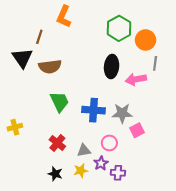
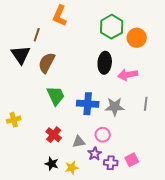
gray line: (155, 63) -> (146, 104), moved
brown semicircle: (50, 67) -> (47, 63), turned 125
pink square: (137, 130) -> (132, 160), moved
yellow star: (81, 171) -> (72, 168), moved

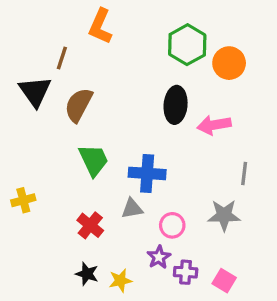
gray star: (115, 107) -> (224, 215), moved
gray triangle: (79, 142) -> (132, 209), moved
pink square: (132, 160) -> (224, 281), moved, turned -32

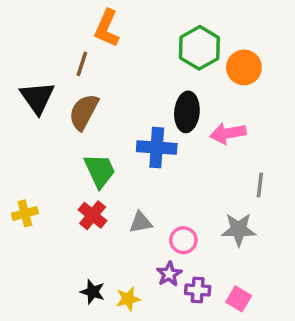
brown line: (62, 58) -> (82, 64), moved
blue cross: (147, 173) -> (157, 148), moved
red cross: (90, 225) -> (93, 215), moved

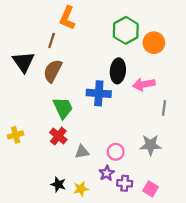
gray line: (260, 185) -> (164, 108), moved
gray triangle: (141, 222) -> (82, 152), moved

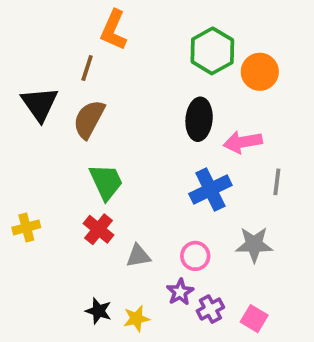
blue cross: (99, 93) -> (210, 189), moved, turned -30
purple cross: (125, 183) -> (210, 309), turned -32

